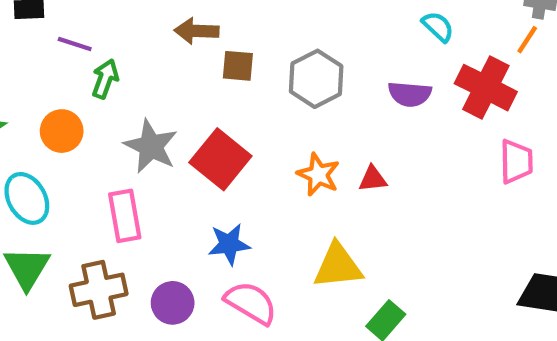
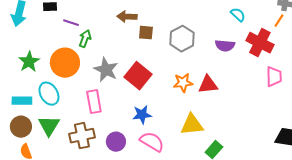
orange circle: (62, 131) -> (65, 63), size x1.5
orange star: (318, 175) -> (183, 83), turned -30
red triangle: (373, 179) -> (208, 85), size x1.5

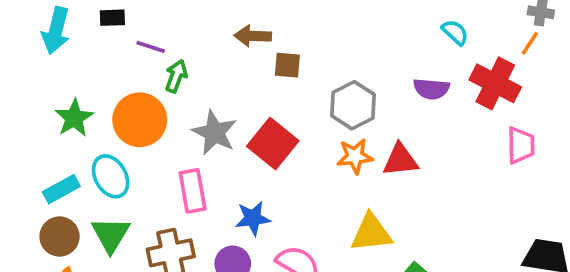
gray hexagon: (182, 39) -> (353, 105), moved
cyan rectangle: (22, 101) -> (61, 189), turned -30
blue star: (142, 115) -> (253, 218), moved

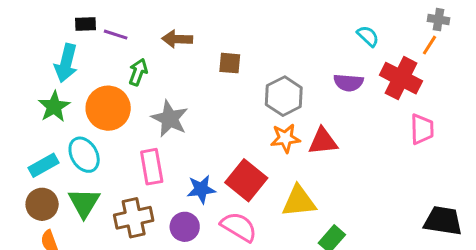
cyan arrow: (56, 30) -> (66, 63), moved
brown arrow: (253, 36) -> (177, 39), moved
purple line: (151, 47) -> (116, 35), moved
red square: (273, 144) -> (246, 180), moved

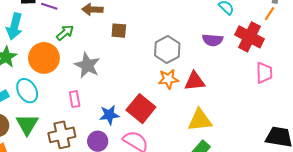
brown square: (230, 63) -> (119, 31), moved
green arrow: (138, 72) -> (65, 33), turned 30
pink rectangle: (152, 167) -> (75, 99), size x0.7
yellow triangle: (299, 201) -> (200, 120), moved

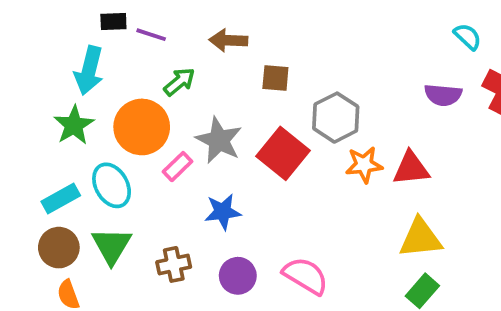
gray hexagon: (167, 50) -> (336, 118), moved
pink rectangle: (75, 99) -> (177, 167), moved, turned 56
red square: (141, 109) -> (283, 153), moved
blue star: (109, 115) -> (223, 212), moved
brown cross: (62, 135) -> (174, 264), size x0.7

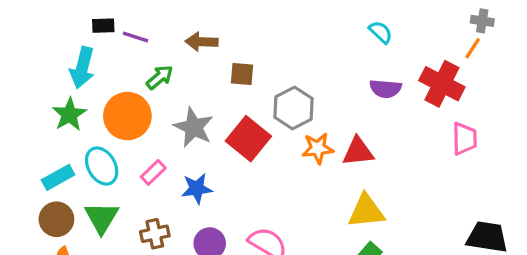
cyan semicircle: (468, 37) -> (381, 32), moved
pink rectangle: (177, 167) -> (153, 172), moved

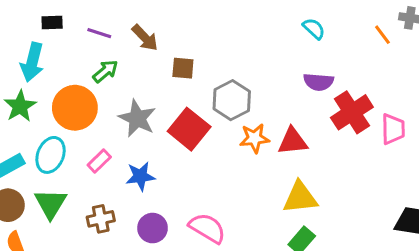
purple line: (135, 37) -> (99, 33), moved
brown arrow: (202, 42) -> (145, 38), turned -136
orange line: (473, 48) -> (382, 35), moved, turned -70
red cross: (442, 84) -> (352, 112), moved, turned 30
cyan ellipse: (102, 166) -> (51, 155), turned 52

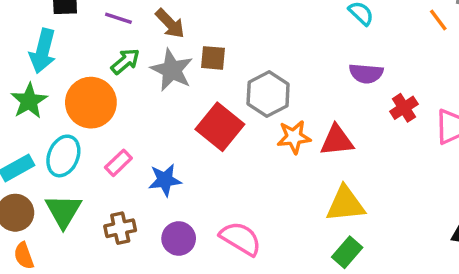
red cross: (352, 112) -> (404, 108), size x0.6
gray star: (137, 118) -> (172, 70), moved

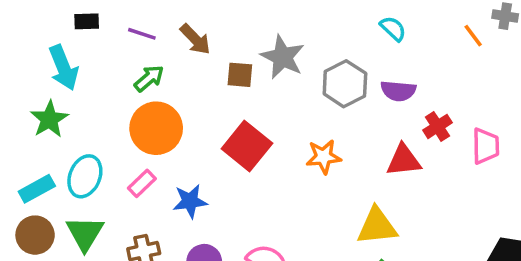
cyan arrow: (43, 51) -> (64, 68), turned -36
gray star: (172, 70) -> (283, 57), moved
gray hexagon: (268, 94) -> (345, 84), moved
orange circle: (91, 103) -> (156, 128), moved
red triangle: (337, 140) -> (404, 160), moved

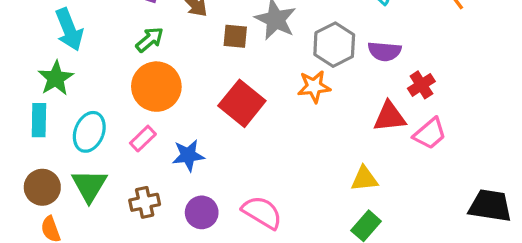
pink trapezoid: (486, 146) -> (430, 134), moved, turned 51
orange star: (324, 157) -> (314, 87), moved
cyan rectangle: (37, 189) -> (39, 120), moved, turned -60
yellow triangle: (377, 226) -> (364, 179), size x0.7

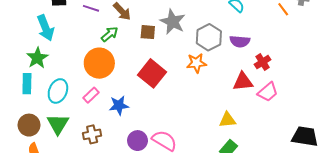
green arrow: (150, 40) -> (110, 34), moved
purple circle: (202, 212) -> (137, 141), moved

